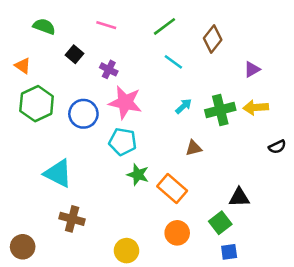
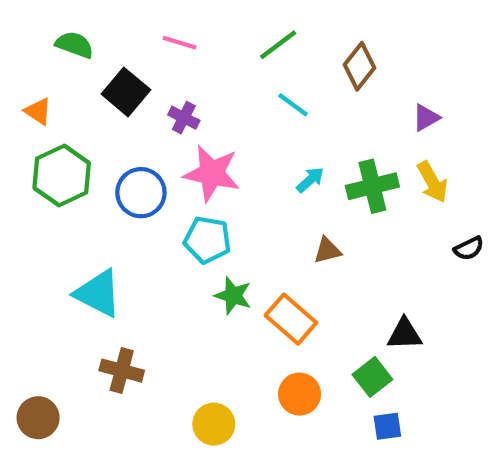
black square: (75, 54) -> (126, 92), size x1.5
yellow arrow: (256, 107) -> (432, 182), turned -115

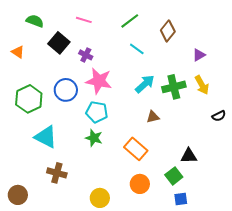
green hexagon: (62, 176) -> (29, 99), moved
cyan arrow: (310, 180) -> (145, 84), size x1.5
green star: (233, 296) -> (94, 138), moved

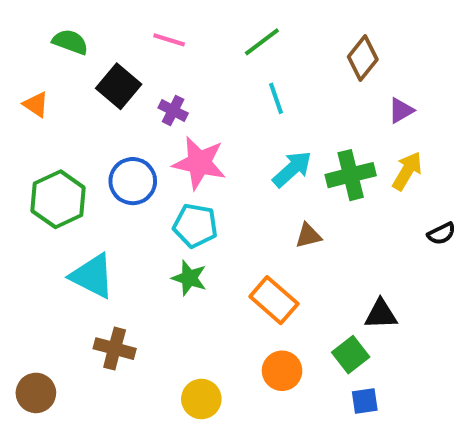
brown diamond: (168, 31) -> (363, 58), moved
cyan line: (137, 49) -> (276, 98), turned 35
yellow arrow: (202, 85) -> (407, 171), turned -120

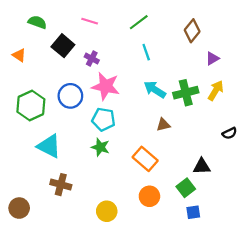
cyan arrow: (292, 169) -> (155, 89), turned -105
black semicircle: (441, 234) -> (230, 133), moved

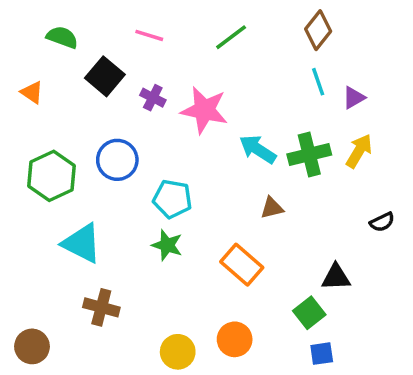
brown diamond: (192, 31) -> (318, 30), moved
cyan line: (146, 52) -> (318, 82), moved
pink star: (106, 86) -> (204, 110), moved
orange circle: (149, 196) -> (235, 339), moved

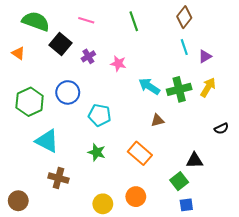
green semicircle: (62, 37) -> (36, 21), size x1.5
green line: (231, 37) -> (134, 21), turned -72
purple cross: (153, 98) -> (88, 56), turned 32
pink star: (204, 110) -> (118, 64), size x0.6
green star: (167, 245) -> (97, 152), moved

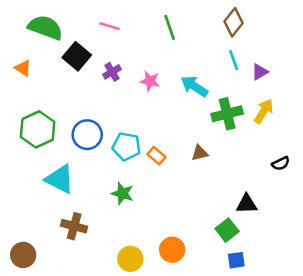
cyan arrow: (149, 86) -> (194, 86), moved
blue circle: (68, 92) -> (87, 135), moved
orange rectangle: (140, 153) -> (156, 156), moved, size x0.6

